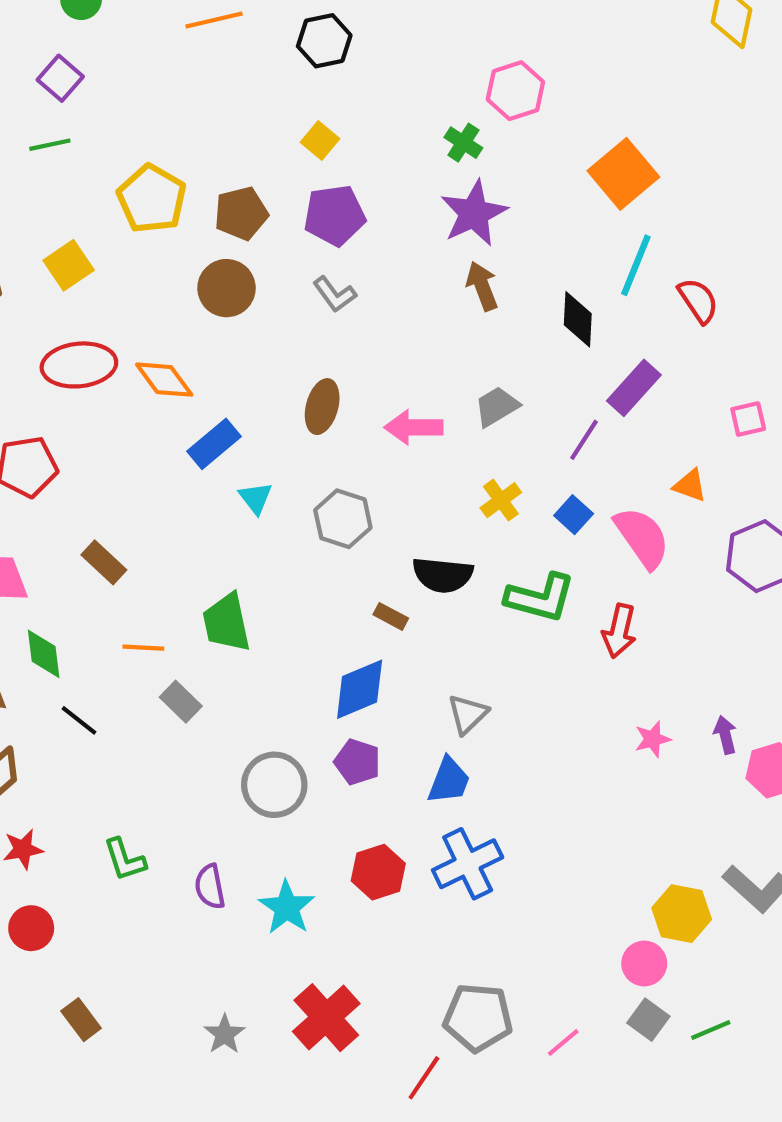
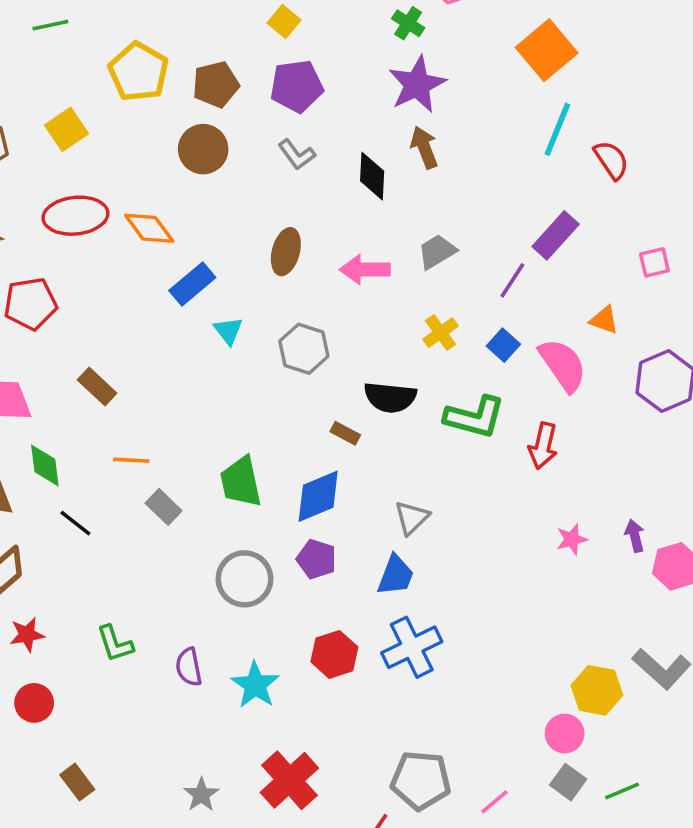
black diamond: (578, 319) -> (372, 176), moved
green trapezoid: (227, 623) -> (241, 482), moved

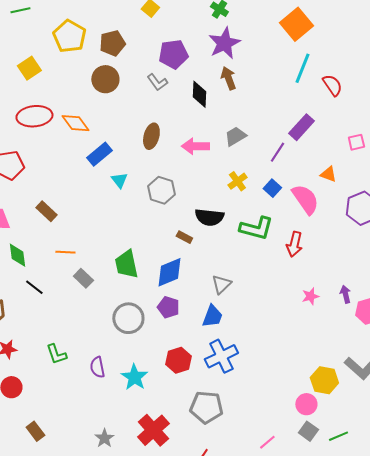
purple pentagon: (297, 86) -> (173, 54), moved
gray pentagon: (421, 780) -> (206, 407), moved

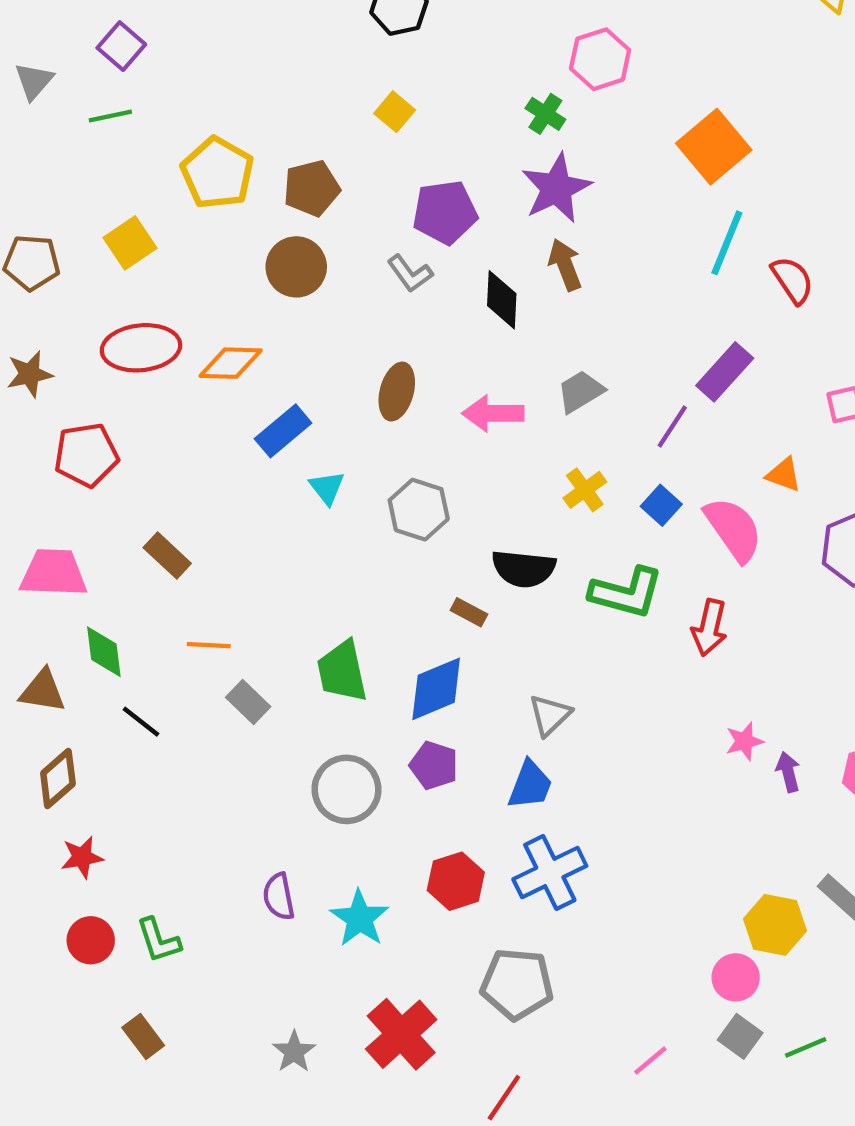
orange diamond: (75, 123) -> (231, 363), turned -52
purple arrow: (345, 294) -> (788, 772), moved
green L-shape: (56, 354) -> (158, 940), moved

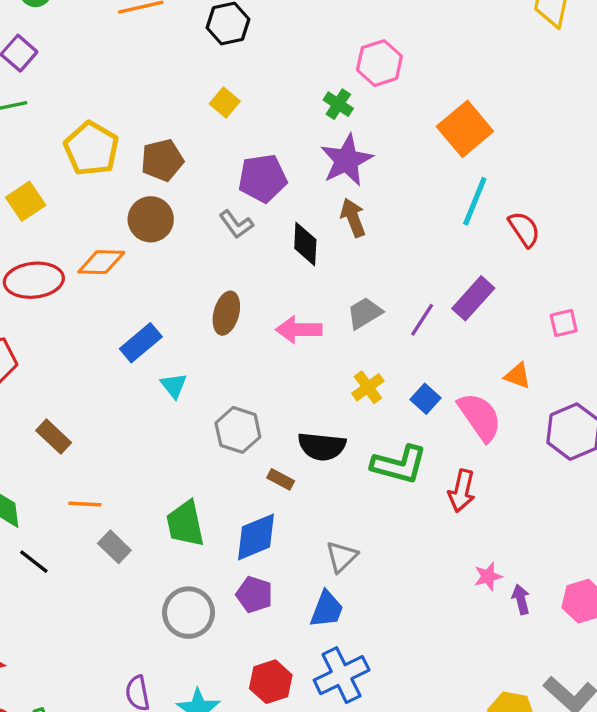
orange diamond: (231, 363) -> (101, 262), moved
purple line: (672, 426) -> (422, 320), moved
gray hexagon: (419, 510) -> (238, 430), moved

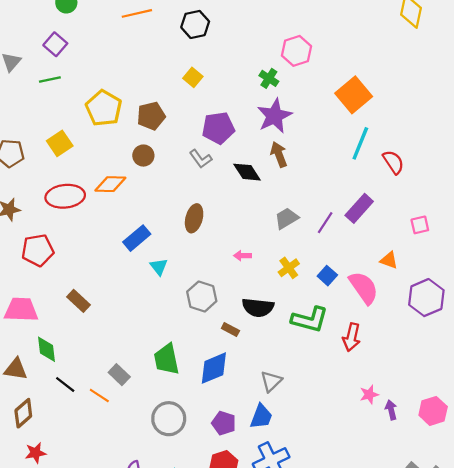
brown circle: (151, 219) -> (143, 156), size x0.7
black diamond: (305, 244) -> (247, 172), turned -36
pink arrow: (299, 330) -> (243, 256), moved, size x0.6
orange line: (85, 504) -> (99, 396), moved, turned 30
purple pentagon: (254, 595) -> (224, 423), moved

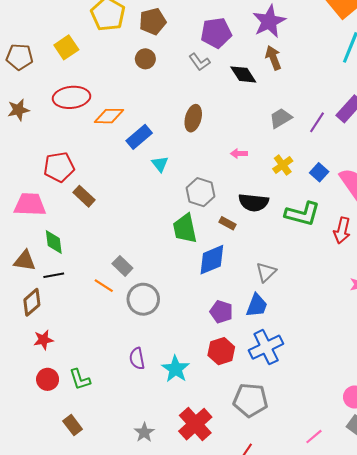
orange diamond: (110, 184) -> (109, 116), moved
red pentagon: (38, 250) -> (59, 167), moved
green trapezoid: (167, 359) -> (185, 228), moved
black line: (65, 385) -> (54, 275), moved, turned -48
gray circle: (169, 419) -> (143, 299), moved

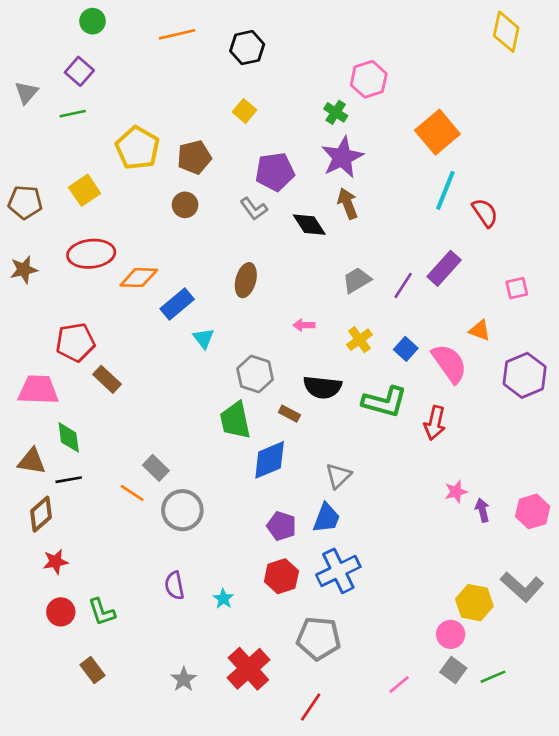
cyan star: (176, 369) -> (223, 599), size x0.6

